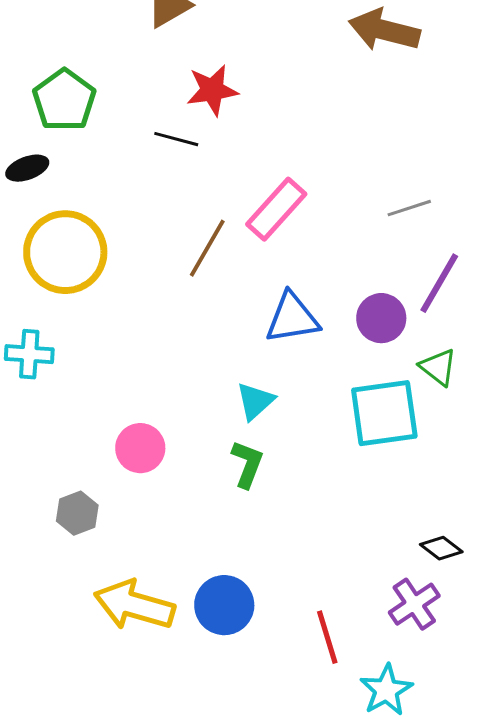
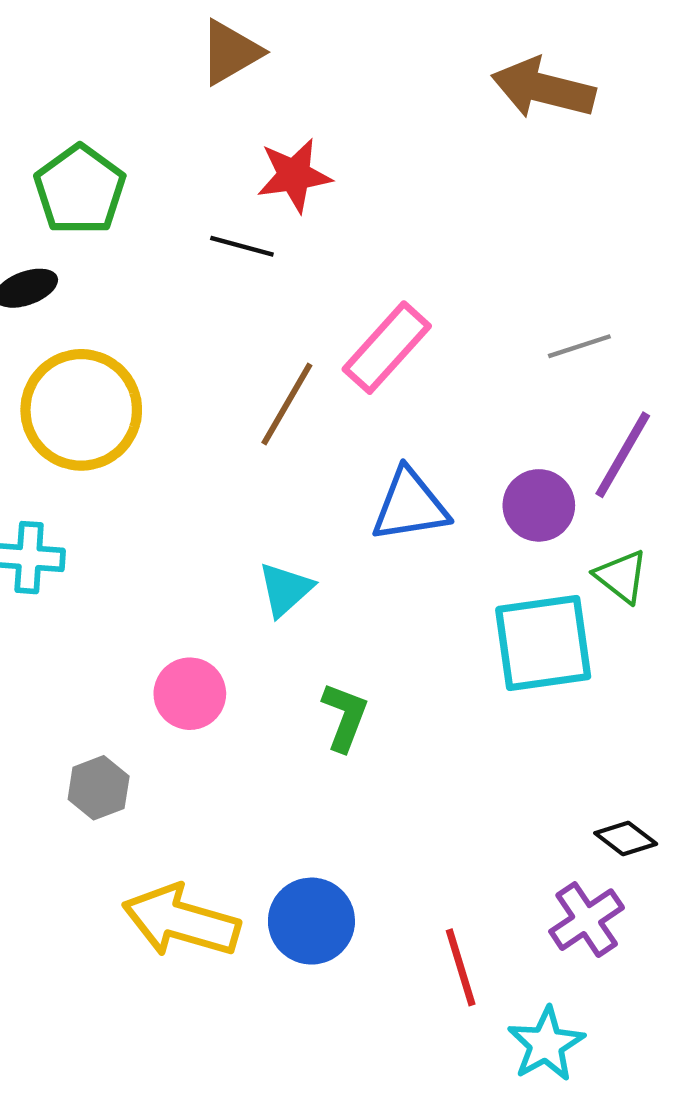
cyan triangle: (255, 401) -> (285, 589), moved

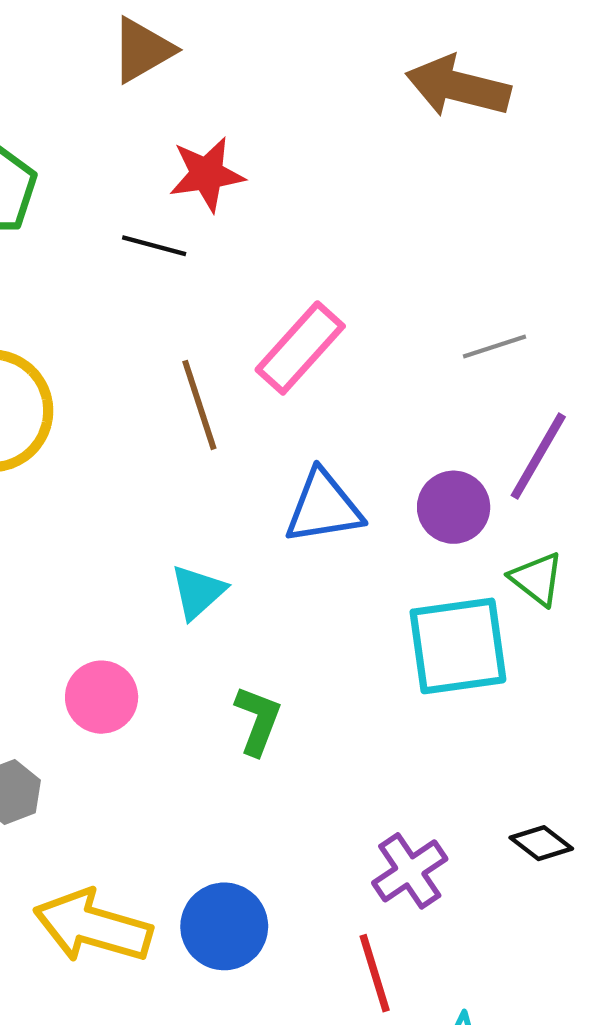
brown line: (287, 404) -> (199, 405), turned -48
purple cross: (587, 920) -> (410, 871), moved

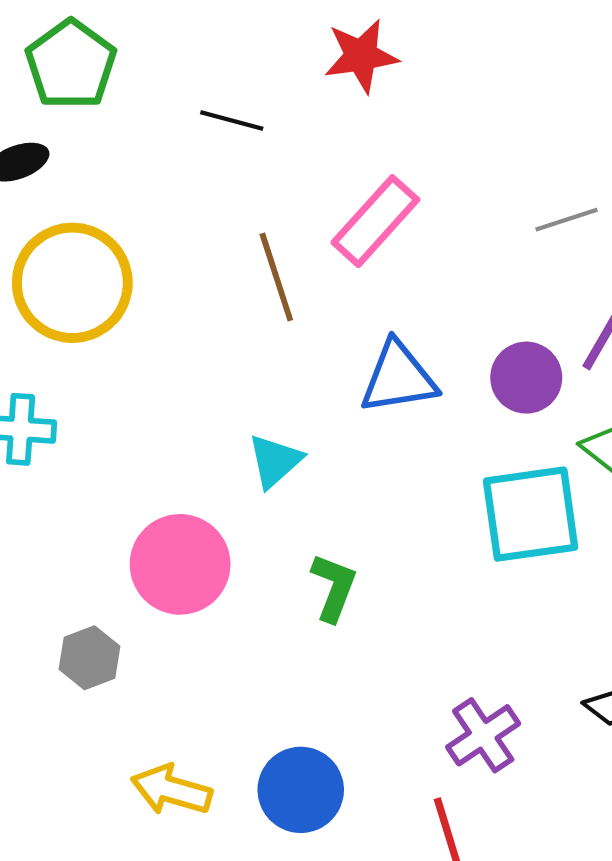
red star: (207, 174) -> (361, 56), moved
pink circle: (102, 697) -> (180, 564), size x1.4
yellow arrow: (93, 926) -> (171, 790), size x0.7

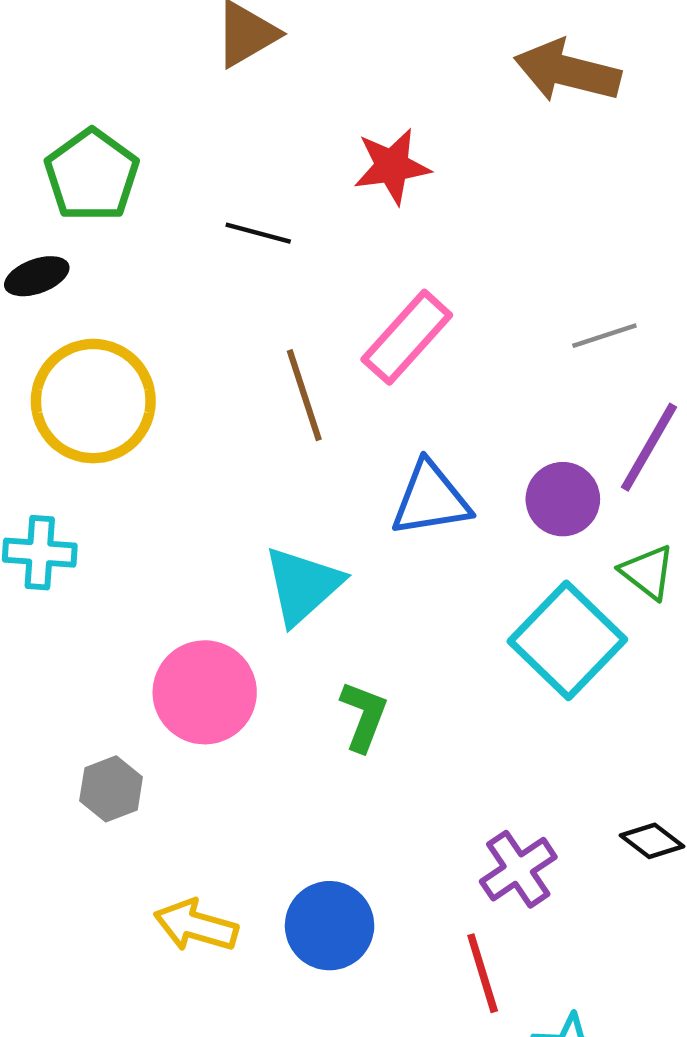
cyan triangle: (275, 461) -> (303, 585), size x1.4
cyan square: (531, 514) -> (567, 640), turned -38

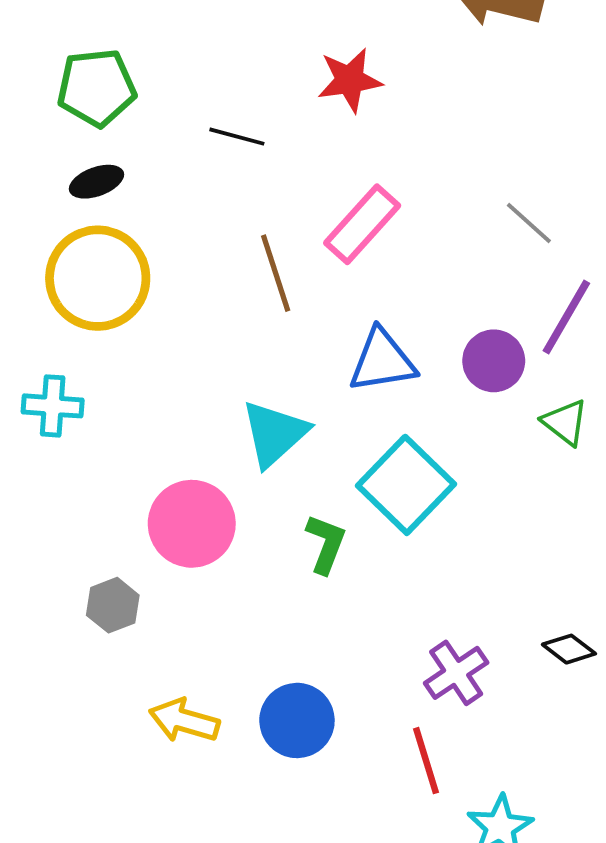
green pentagon: (92, 175) -> (96, 88), turned 30
black ellipse: (37, 276) -> (96, 182), moved
gray line: (604, 336) -> (529, 223), turned 60
cyan square: (567, 640) -> (406, 485), moved

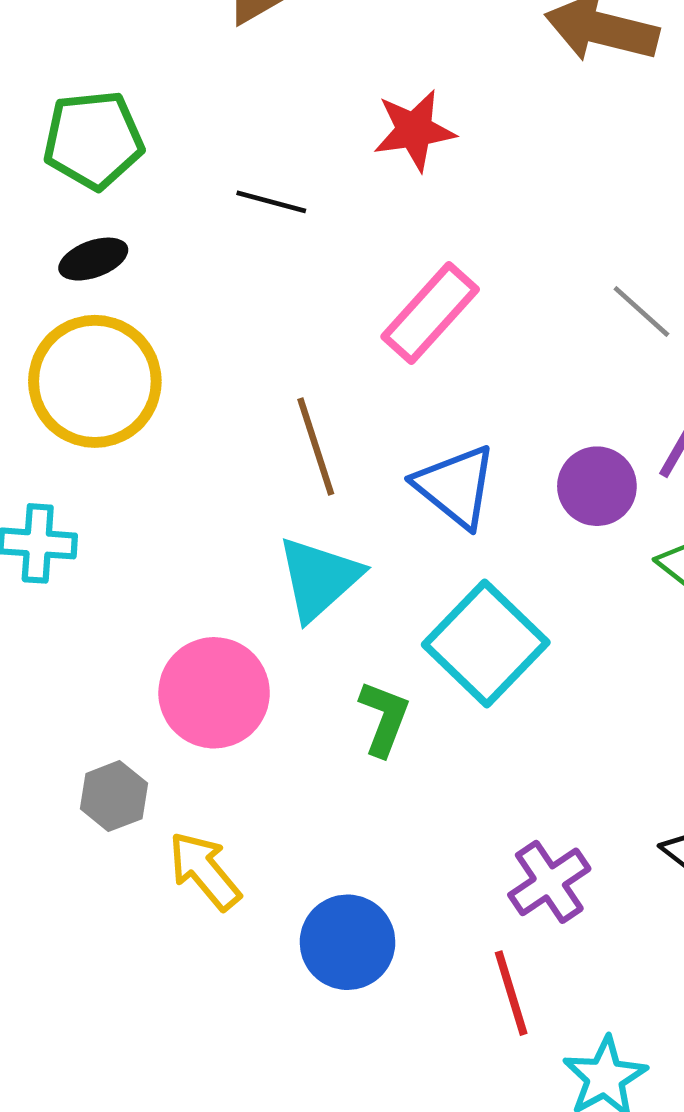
brown line: (276, 273) -> (316, 447), moved
blue triangle: (382, 361) -> (456, 486), turned 48
yellow arrow: (184, 720) -> (205, 871), moved, turned 34

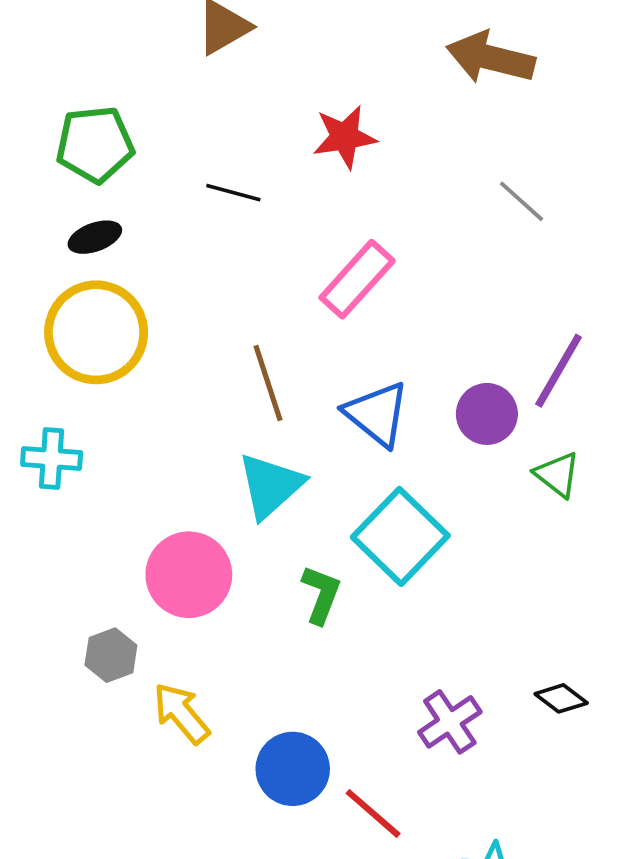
gray line: (641, 311) -> (522, 201), moved
red line: (511, 993) -> (373, 813), moved, turned -32

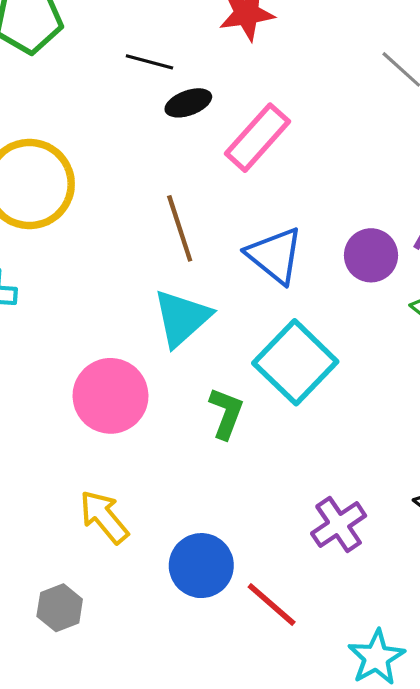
black ellipse: (95, 237) -> (188, 103), moved
gray hexagon: (111, 655) -> (60, 608), moved

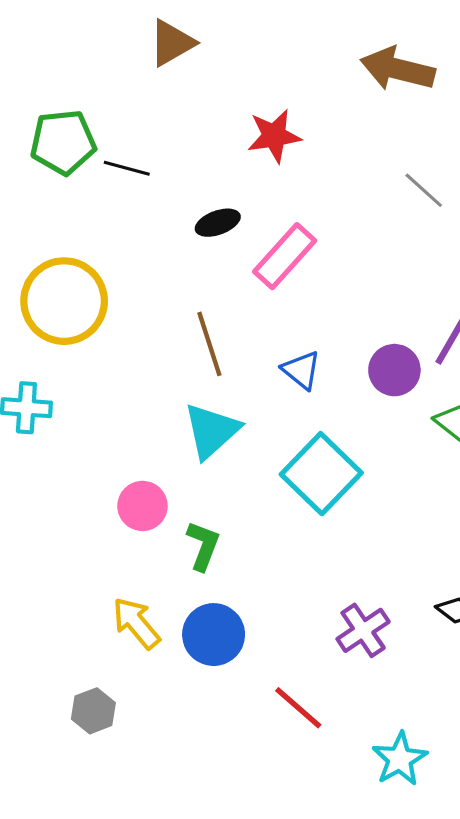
black line: (149, 62) -> (127, 168), moved
blue triangle: (275, 255) -> (301, 370), size x0.7
pink circle: (111, 396) -> (142, 506), size x0.7
green L-shape: (226, 413) -> (203, 546), moved
blue circle: (201, 566) -> (214, 635), moved

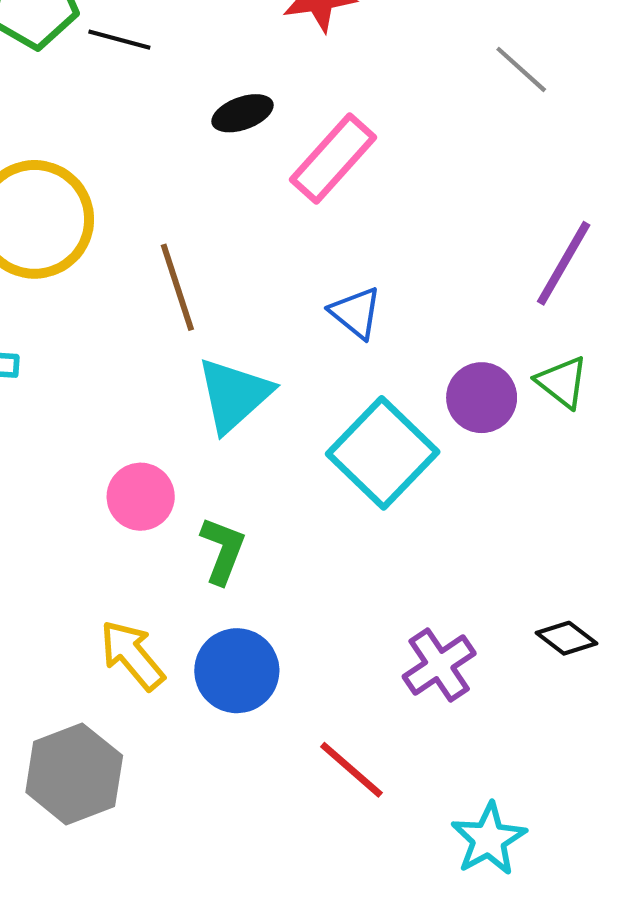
brown line: (209, 344) -> (177, 287), moved
purple circle: (394, 370) -> (482, 398), moved
gray hexagon: (93, 711) -> (74, 774), size x1.6

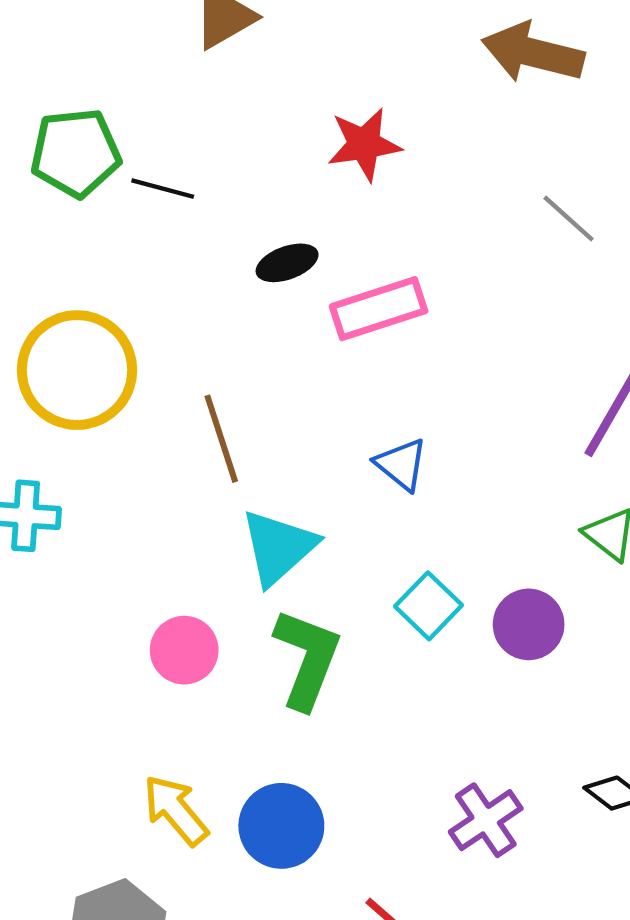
pink rectangle: (333, 159) -> (379, 309), turned 30
purple circle: (482, 398) -> (529, 624), moved
cyan square: (383, 453) -> (429, 606), size x0.6
green L-shape: (223, 550) -> (307, 659), moved, size x1.5

